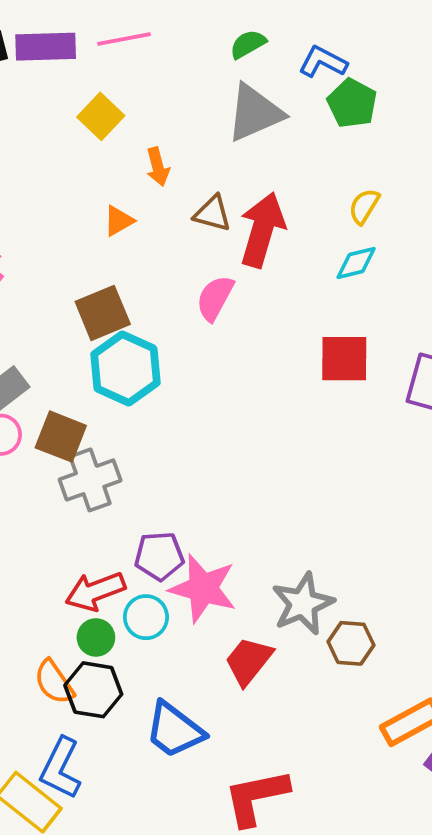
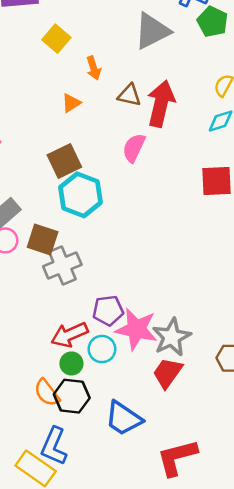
gray star: (303, 604) -> (172, 337), moved

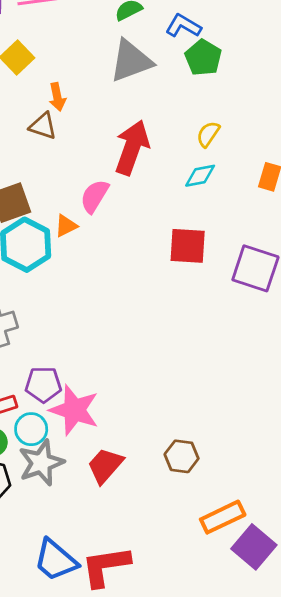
brown triangle: (129, 95) -> (43, 126), moved
orange triangle: (71, 103) -> (66, 226), moved
gray star: (172, 337) -> (41, 463), moved
blue trapezoid: (124, 418) -> (56, 560), moved

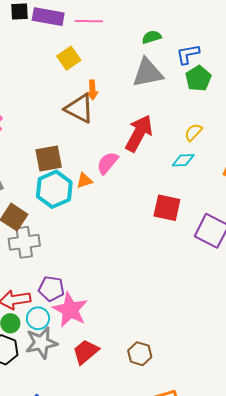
blue L-shape: (183, 26) -> (188, 54), turned -50
brown triangle: (43, 126) -> (79, 109), size x1.5

